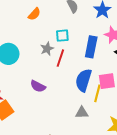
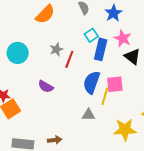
orange semicircle: (34, 14) -> (45, 14), size x1.5
cyan square: (62, 36) -> (91, 35), moved, turned -32

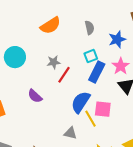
yellow line: (105, 96) -> (90, 119), turned -60

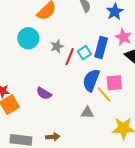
cyan square: (91, 56) -> (84, 53), moved
cyan circle: (15, 57) -> (28, 38), moved
purple semicircle: (35, 96) -> (44, 93), moved

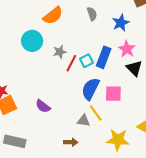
purple semicircle: (44, 93) -> (43, 106), moved
yellow line: (104, 94) -> (96, 113), moved
brown arrow: (53, 137) -> (71, 142), moved

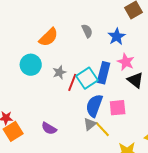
cyan square: (86, 61) -> (87, 78), size x1.5
gray triangle: (83, 121) -> (90, 124), moved, turned -40

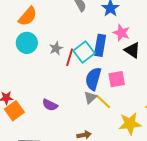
orange semicircle: (48, 37) -> (28, 16), moved

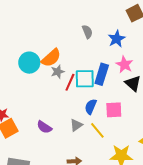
orange semicircle: (28, 16) -> (51, 58), moved
cyan square: (84, 52) -> (85, 79), turned 30
blue semicircle: (93, 79) -> (91, 107), size x0.7
gray triangle: (90, 98) -> (76, 125), moved

